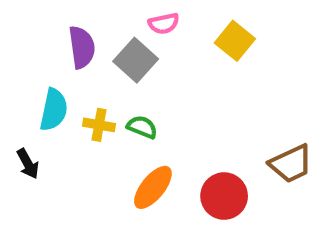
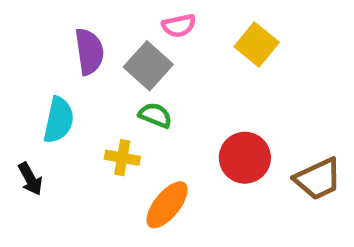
yellow cross: (99, 125) -> (122, 158), moved
green semicircle: (142, 127) -> (155, 115), moved
red circle: (224, 196) -> (245, 158), moved

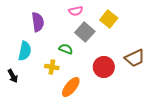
gray square: (148, 66) -> (85, 32), moved
brown trapezoid: (318, 179) -> (135, 58), moved

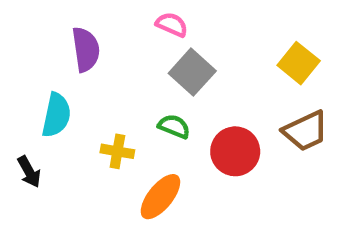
pink semicircle: (76, 11) -> (172, 25), turned -144
yellow square: (109, 19) -> (299, 63), moved
green semicircle: (66, 49) -> (174, 126), moved

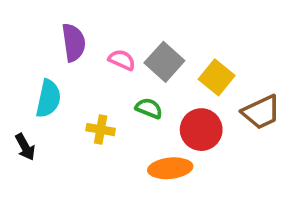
pink semicircle: (172, 25) -> (122, 60), moved
yellow square: (299, 63) -> (217, 77), moved
orange ellipse: (160, 197) -> (170, 168), moved, turned 45

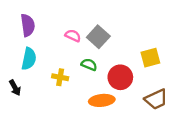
purple semicircle: (74, 42) -> (28, 25), moved
yellow square: (217, 77) -> (150, 58), moved, turned 36
brown trapezoid: (261, 112) -> (156, 99), moved

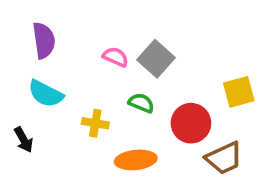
cyan semicircle: (29, 59) -> (46, 94), turned 105
brown trapezoid: (156, 99) -> (224, 158), moved
orange ellipse: (102, 100) -> (136, 160), moved

